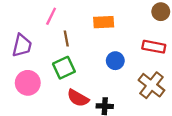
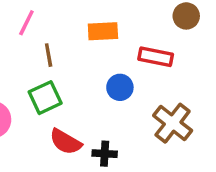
red rectangle: (154, 47) -> (156, 57), moved

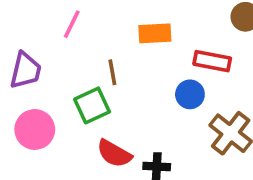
brown line: (49, 55) -> (112, 72), moved
blue circle: (120, 87) -> (190, 94), moved

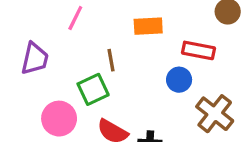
pink circle: (35, 129) -> (59, 119), moved

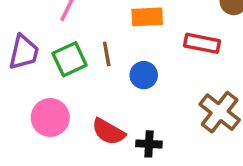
blue circle: (179, 80) -> (144, 75), moved
green square: (93, 89) -> (70, 59), moved

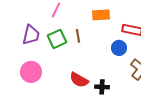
blue circle: (144, 75) -> (119, 48), moved
pink circle: (50, 117) -> (31, 72), moved

